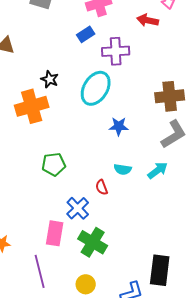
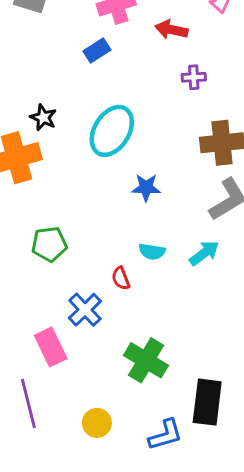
red arrow: (148, 20) -> (171, 30), moved
purple cross: (116, 51) -> (194, 77), moved, size x0.6
pink rectangle: (55, 233) -> (51, 347), turned -35
green cross: (93, 242) -> (146, 360), moved

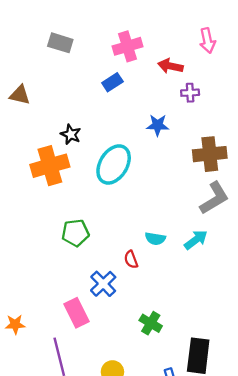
purple cross: (194, 77) -> (190, 93), moved
cyan ellipse: (112, 131) -> (114, 164), moved
blue star: (146, 188) -> (158, 125), moved
green cross: (146, 360) -> (151, 323), size x0.7

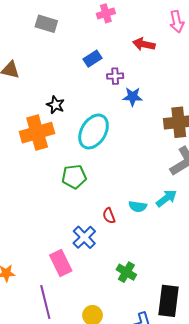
pink cross: (128, 46) -> (106, 13), moved, size x0.7
purple cross: (190, 93) -> (115, 76), moved
green pentagon: (75, 233) -> (74, 177), moved
cyan semicircle: (155, 239) -> (138, 206), moved

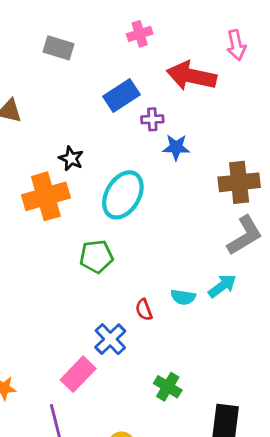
red arrow: (144, 44) -> (191, 76), size x1.6
blue rectangle: (93, 59) -> (121, 96), size x1.4
pink rectangle: (61, 263) -> (78, 374), turned 70

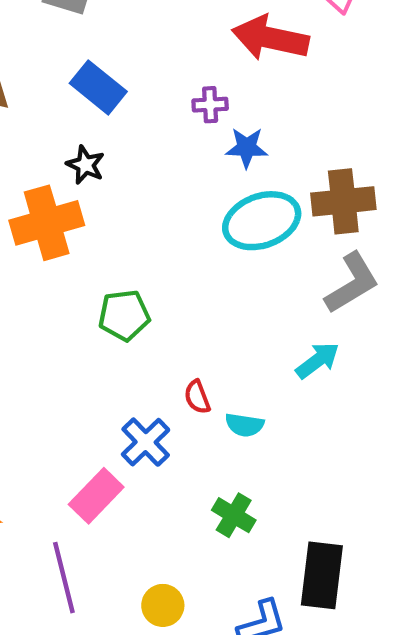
blue rectangle: (121, 96) -> (98, 87), moved, turned 72
cyan ellipse: (123, 195) -> (262, 221), moved, turned 39
cyan semicircle: (183, 297) -> (244, 425), moved

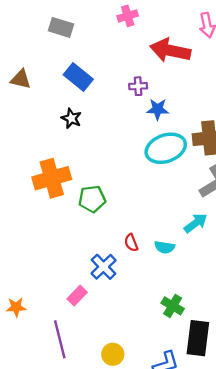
orange cross: (47, 223) -> (52, 178), moved
cyan semicircle: (244, 425) -> (165, 247), moved
pink rectangle: (96, 496) -> (77, 296), size x0.7
green cross: (234, 515) -> (173, 306), moved

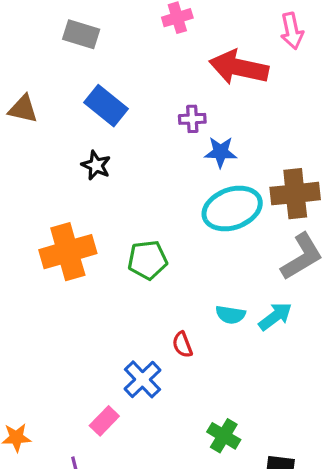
green pentagon: (92, 199) -> (147, 260), moved
cyan semicircle: (165, 247) -> (230, 315), moved
green cross: (173, 306) -> (224, 436), moved

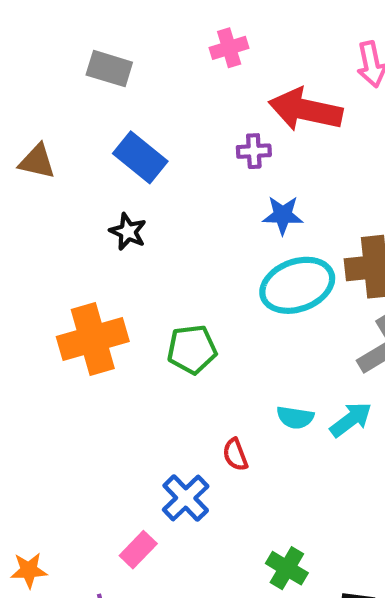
purple cross: (192, 119) -> (254, 151), moved

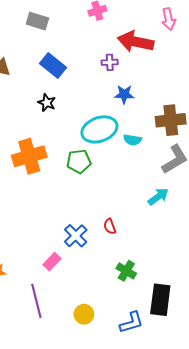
cyan ellipse: (297, 285) -> (99, 129), moved
cyan semicircle: (295, 417) -> (132, 140), moved
red semicircle: (235, 455) -> (110, 226), moved

